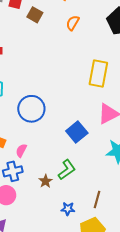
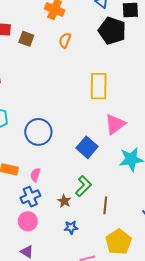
brown line: (97, 200) -> (105, 205), moved
blue star: (68, 209) -> (71, 227), moved

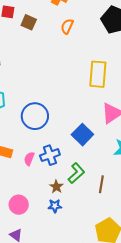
blue cross: (30, 197) -> (50, 155), moved
brown line: (105, 205) -> (101, 184), moved
blue star: (71, 227) -> (55, 206), moved

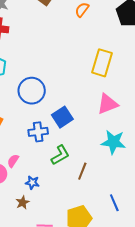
blue square: (82, 135) -> (62, 117), moved
pink semicircle: (29, 159) -> (13, 161), moved
brown star: (56, 187) -> (23, 202), moved

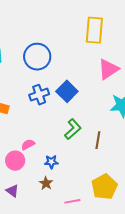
blue circle: (32, 91) -> (37, 57), moved
blue cross: (38, 132) -> (39, 95), moved
pink semicircle: (13, 161) -> (28, 145), turned 40

